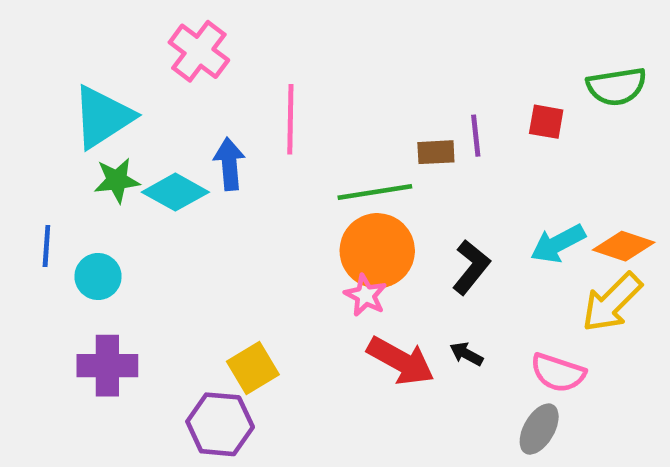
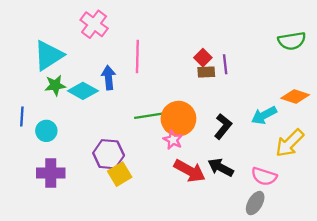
red square: (546, 122) -> (203, 58), moved, turned 35
green line: (375, 192) -> (152, 115), moved
orange diamond: (624, 246) -> (295, 96), moved
black arrow: (466, 354) -> (221, 168), size x1.6
purple hexagon: (220, 424) -> (109, 154), moved

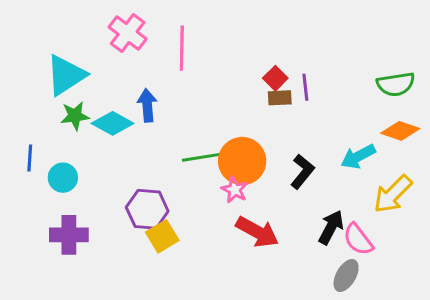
green semicircle: (292, 41) -> (396, 84), moved
pink line: (137, 56) -> (182, 48), moved
black arrow: (221, 168) -> (331, 227), moved, turned 90
pink semicircle: (264, 176) -> (358, 239), turned 35

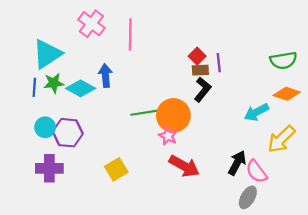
blue line: (30, 158) -> (34, 87), moved
black L-shape: (302, 172) -> (203, 90), moved
purple hexagon: (147, 209) -> (68, 133), moved

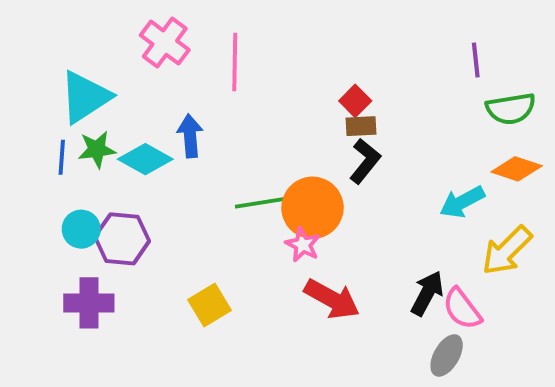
purple line: (219, 63) -> (476, 60), moved

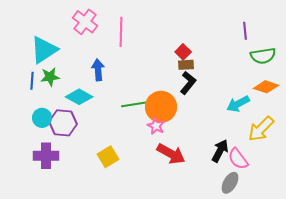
cyan diamond: (145, 159) -> (79, 97), moved

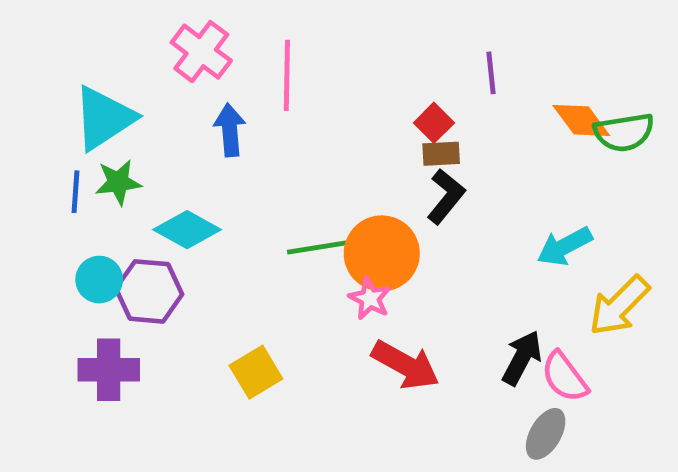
purple line: (245, 31) -> (491, 73), moved
blue arrow: (98, 70) -> (230, 130), moved
orange diamond: (266, 87) -> (581, 120), moved, turned 35

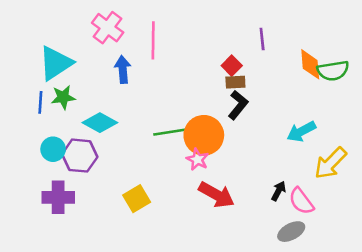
orange diamond: (581, 120) -> (310, 64), turned 32
black arrow: (522, 358) -> (279, 191), size x0.7
gray ellipse: (546, 434) -> (291, 232), turned 32

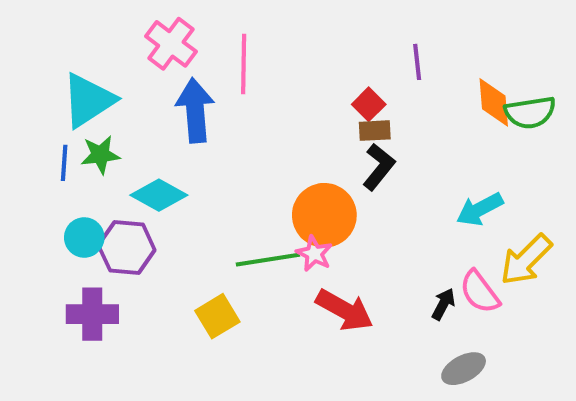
blue arrow: (123, 69) -> (195, 110), size x1.4
green line: (173, 131) -> (268, 260), moved
pink semicircle: (301, 201) -> (480, 292), moved

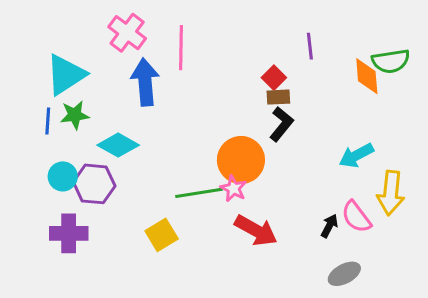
green semicircle: (530, 112) -> (391, 61), moved
yellow arrow: (526, 260) -> (391, 193), turned -39

